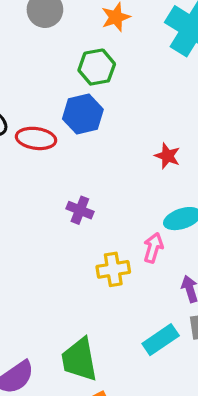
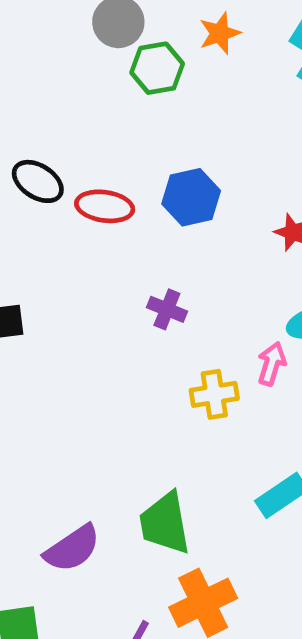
green hexagon: (97, 67) -> (157, 68), moved
blue hexagon: (83, 114) -> (191, 197), moved

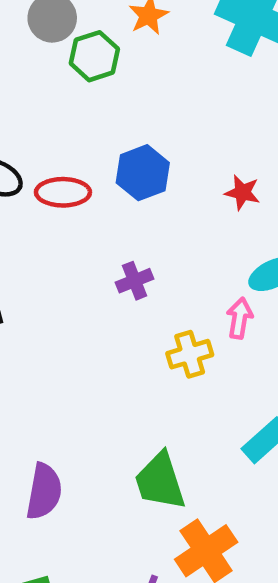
purple cross: (167, 309) -> (135, 281), turned -36
purple semicircle: (72, 548) -> (44, 491), moved, turned -38

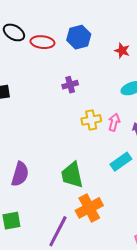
pink arrow: (240, 318) -> (114, 122), moved

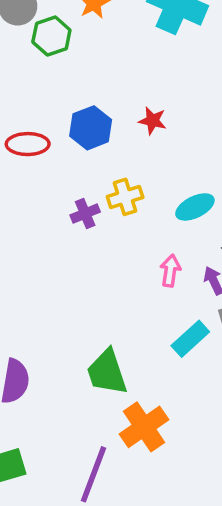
red star: (122, 51) -> (152, 121), moved
yellow cross: (91, 120) -> (125, 197), moved

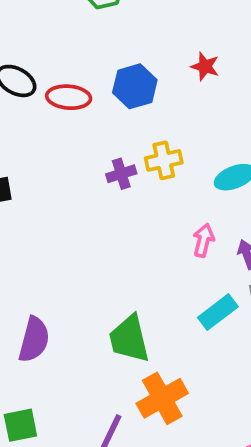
red star: (152, 121) -> (205, 66), moved

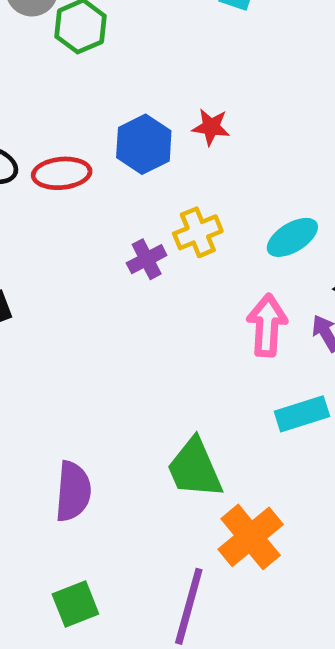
red star: (205, 66) -> (211, 127), moved
pink arrow: (203, 240) -> (267, 325), size x1.4
cyan rectangle: (218, 312) -> (302, 414), turned 30

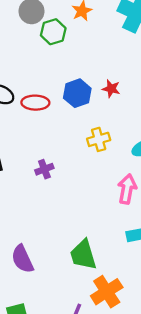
purple cross: (147, 259) -> (44, 169), moved
purple semicircle: (73, 491) -> (22, 259), turned 144

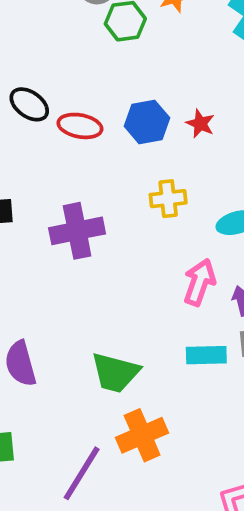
purple cross: (44, 169) -> (77, 231), size x1.8
green trapezoid: (83, 255) -> (115, 373), turned -68

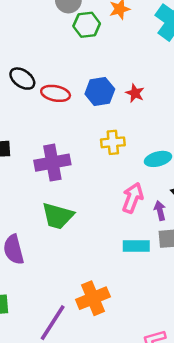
green trapezoid: (115, 373) -> (58, 216), moved

